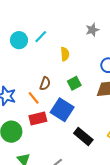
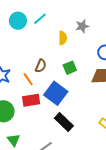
gray star: (92, 30) -> (82, 26), moved
black rectangle: (83, 137) -> (64, 122), moved

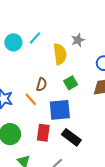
yellow semicircle: (63, 38) -> (60, 54), size x1.5
blue square: (56, 93) -> (60, 110), turned -35
red rectangle: (31, 100) -> (43, 133), moved, turned -66

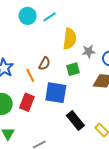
gray star: (78, 40) -> (89, 51), moved
red rectangle: (43, 133) -> (27, 102), moved
black rectangle: (71, 137) -> (75, 121), moved

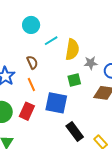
cyan line: (50, 17) -> (51, 41), moved
brown semicircle: (44, 64) -> (32, 62), moved, turned -56

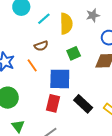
brown semicircle: (32, 62) -> (41, 46), moved, turned 104
gray star: (91, 63) -> (93, 15), moved
red rectangle: (27, 111) -> (53, 103), moved

